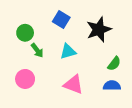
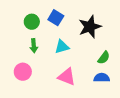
green circle: (25, 33) -> (32, 22), moved
green arrow: (37, 50) -> (34, 46), turned 32

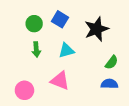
pink circle: (23, 72) -> (24, 90), moved
pink triangle: (67, 77) -> (60, 81), moved

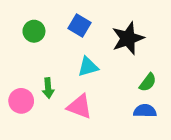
green circle: (34, 24) -> (34, 31), moved
green arrow: (36, 49) -> (48, 88), moved
pink circle: (24, 90) -> (21, 101), moved

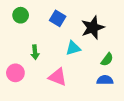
green circle: (34, 31) -> (21, 15), moved
cyan triangle: (88, 67) -> (73, 48), moved
green arrow: (48, 88) -> (35, 52), moved

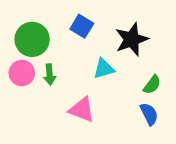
green circle: (21, 15) -> (32, 39), moved, size x1.5
pink circle: (15, 73) -> (22, 73), moved
blue semicircle: (105, 80) -> (149, 114), turned 63

